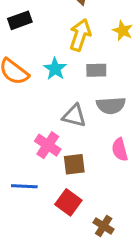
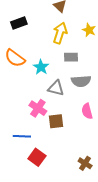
cyan star: (55, 69) -> (41, 67), moved
red square: (68, 202) -> (37, 157), moved
brown cross: (104, 226) -> (85, 163), moved

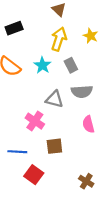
gray rectangle: (71, 57) -> (71, 65), turned 64
cyan star: (41, 67) -> (42, 65), moved
brown square: (56, 121) -> (54, 146), moved

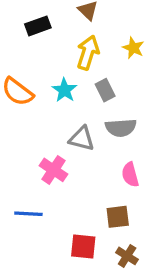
black rectangle: (14, 28) -> (38, 26), moved
brown square: (54, 146) -> (118, 217), moved
red square: (34, 175) -> (83, 247), moved, turned -30

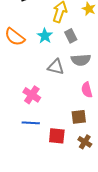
pink cross: (54, 170) -> (32, 95), moved
blue line: (28, 214) -> (31, 123), moved

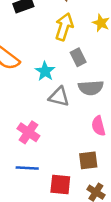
cyan star: (45, 36) -> (45, 71), moved

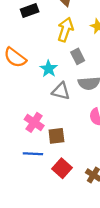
brown square: (88, 160) -> (56, 136), moved
red square: (60, 184) -> (62, 168), turned 36

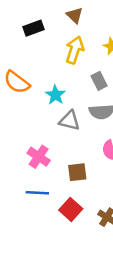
gray rectangle: (78, 56) -> (99, 81), moved
brown square: (56, 136) -> (77, 172), moved

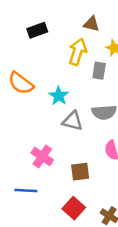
brown triangle: (75, 15) -> (91, 24), moved, turned -30
gray rectangle: (99, 81) -> (99, 71), moved, turned 36
blue line: (37, 193) -> (26, 190), moved

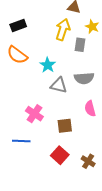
black rectangle: (37, 30) -> (18, 26), moved

